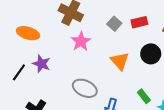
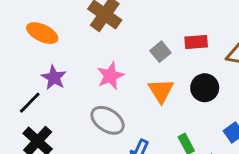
gray square: (114, 24) -> (160, 52), moved
pink star: (81, 41) -> (110, 76), moved
black line: (19, 72) -> (30, 103), moved

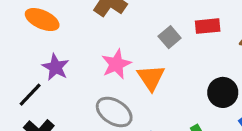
black circle: (205, 88) -> (223, 92), moved
orange triangle: (161, 91) -> (151, 78), moved

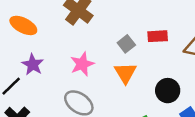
orange triangle: (151, 78) -> (125, 73), moved

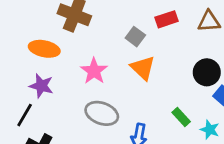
orange ellipse: (23, 25) -> (44, 49), moved
black circle: (168, 91) -> (207, 72), moved

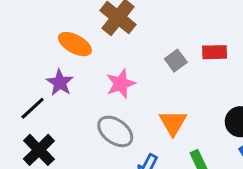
orange triangle: (143, 68) -> (173, 123), moved

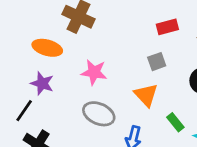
gray square: (176, 61) -> (157, 62), moved, turned 30
pink star: (121, 84) -> (94, 72), turned -30

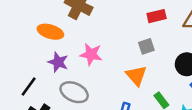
purple star: (42, 83) -> (58, 62), moved
gray ellipse: (99, 114) -> (74, 92), moved

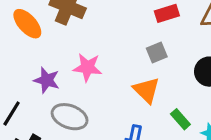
orange ellipse: (50, 32) -> (27, 24), moved, turned 35

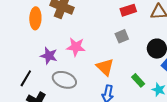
orange ellipse: (27, 24) -> (35, 18), turned 45
orange triangle: (146, 90) -> (105, 67), moved

